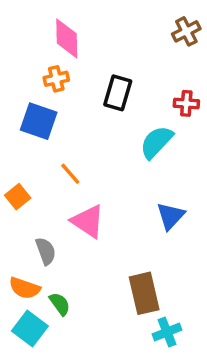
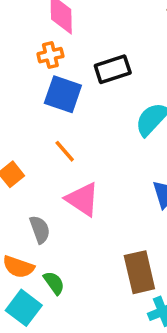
black rectangle: (118, 93) -> (113, 69), turned 56
blue square: (39, 121) -> (63, 94), moved

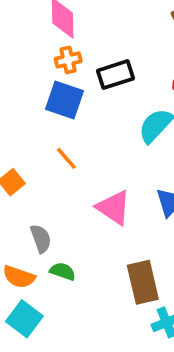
orange cross: (50, 55) -> (68, 60), moved
pink triangle: (82, 199) -> (114, 208), moved
green semicircle: (54, 283) -> (63, 271), moved, turned -35

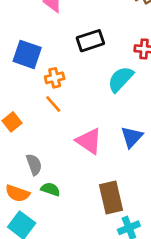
orange cross: (68, 60) -> (55, 78), moved
blue square: (64, 100) -> (27, 54), moved

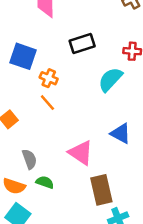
orange cross: (55, 78) -> (49, 78), turned 36
blue triangle: (132, 137) -> (121, 133), turned -45
pink triangle: (89, 141) -> (81, 153), moved

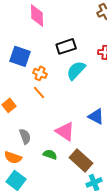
cyan semicircle: (110, 79) -> (76, 70), moved
green semicircle: (45, 182) -> (50, 154), moved
brown rectangle: (101, 190) -> (81, 160), turned -35

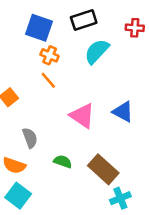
blue square: (20, 56) -> (39, 28), moved
pink triangle: (65, 131) -> (82, 116), moved

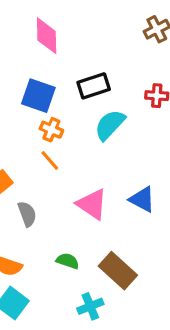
gray semicircle: (30, 138) -> (27, 214), moved
cyan cross: (120, 198) -> (90, 306), moved

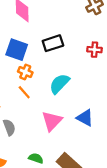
cyan semicircle: (110, 125) -> (59, 84), moved
pink triangle: (92, 204) -> (52, 121), turned 40

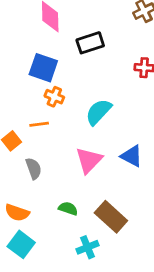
black rectangle: (53, 43) -> (90, 43), moved
orange line: (24, 92) -> (39, 124), moved, turned -56

